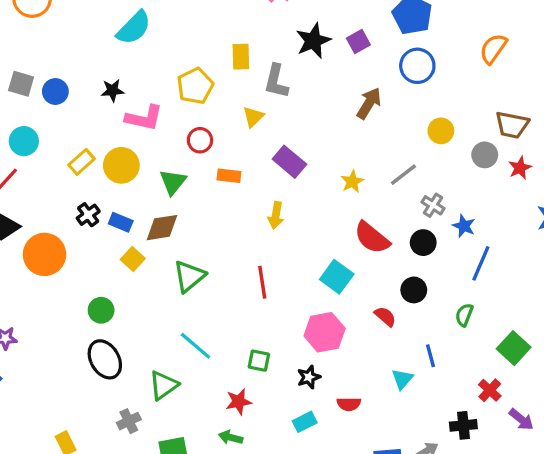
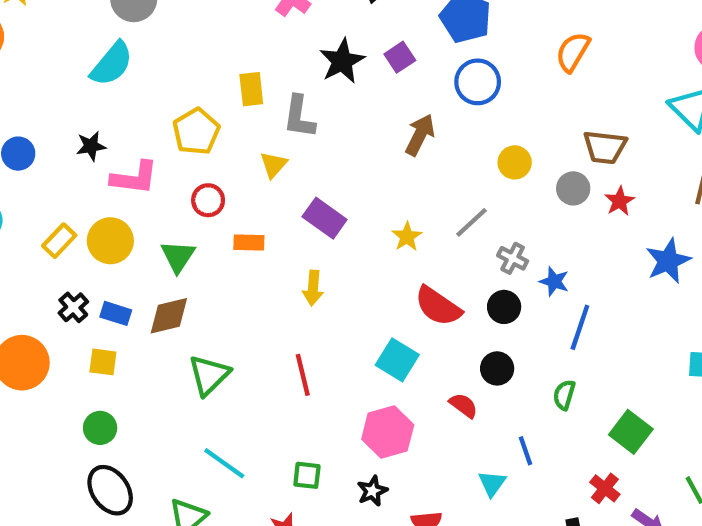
yellow square: (133, 259) -> (103, 362), moved, turned -30

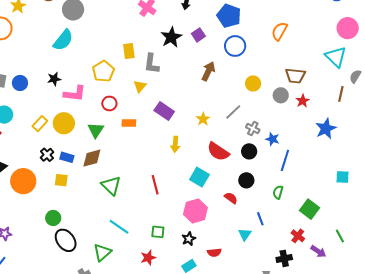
yellow arrow: (313, 288) -> (175, 144), moved
green triangle: (209, 375) -> (111, 186), turned -30
green circle: (100, 428) -> (53, 218), moved

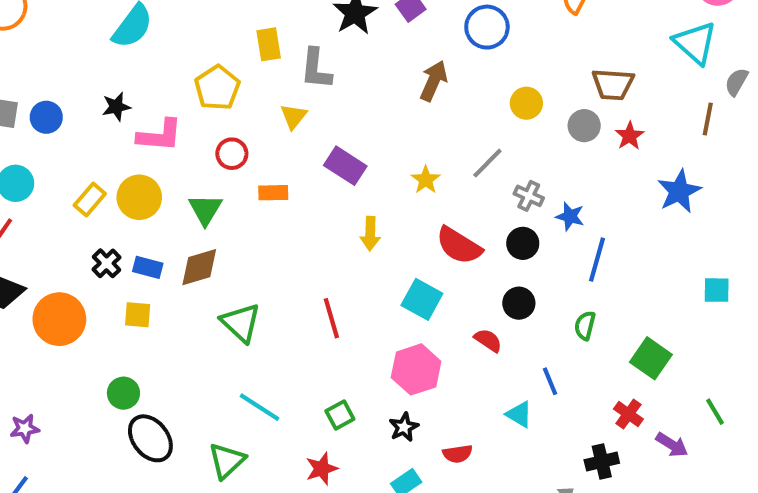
green square: (158, 232) -> (340, 415), turned -32
cyan triangle: (245, 234) -> (519, 414), turned -32

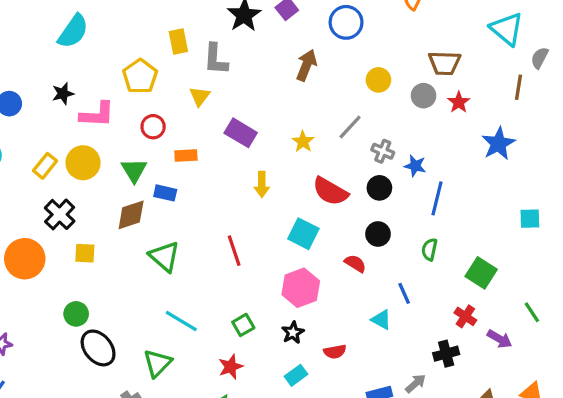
black cross: (107, 263) -> (60, 214), size x1.4
blue rectangle: (148, 267) -> (165, 193), moved

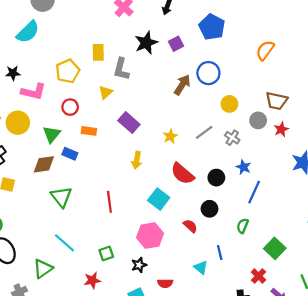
blue circle: (346, 22) -> (208, 73), moved
gray cross: (383, 151) -> (232, 138), moved

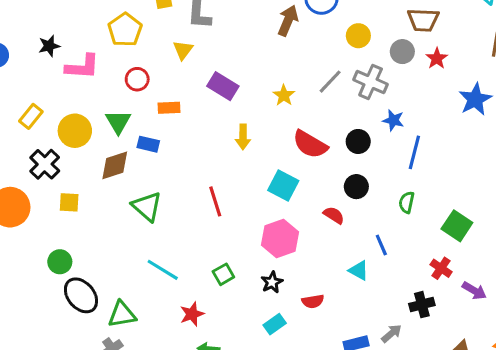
yellow circle: (18, 123) -> (75, 131), moved
gray cross: (232, 138) -> (371, 82), size x1.5
green triangle: (43, 269) -> (122, 314), moved, turned 35
red star: (92, 280) -> (192, 314), moved

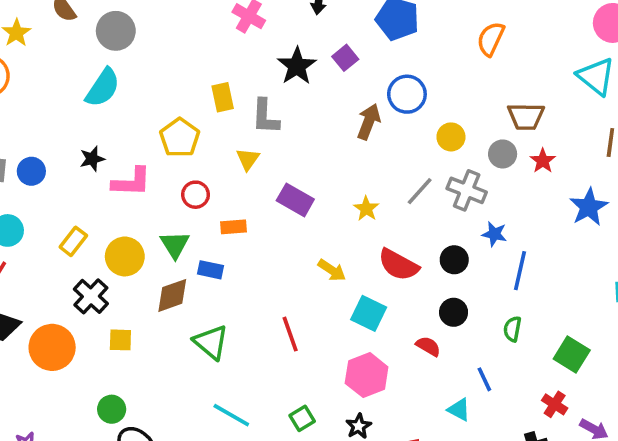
yellow arrow: (243, 137) -> (332, 270), moved, turned -55

